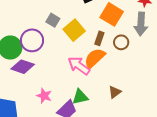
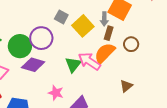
gray arrow: (141, 24) -> (104, 19), moved, size x0.6
brown circle: (121, 42) -> (131, 44), moved
green triangle: (80, 97) -> (73, 65), moved, turned -36

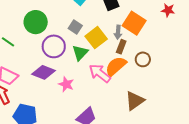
green circle: (20, 46) -> (36, 22), moved
green triangle: (73, 65) -> (80, 53), moved
brown triangle: (126, 86) -> (135, 101), size x1.5
pink star: (56, 93) -> (66, 84), moved

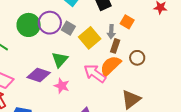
orange square: (134, 23) -> (127, 22), size x0.6
purple circle: (54, 46) -> (50, 23), moved
green triangle: (80, 53) -> (60, 60), moved

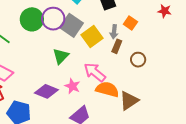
gray square: (68, 28) -> (71, 25), size x1.6
orange semicircle: (111, 66) -> (107, 89), moved, turned 55
purple diamond: (39, 75) -> (46, 91), moved
pink star: (62, 86) -> (72, 86), moved

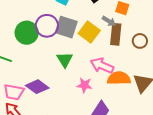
gray arrow: (114, 32) -> (109, 21), turned -48
brown rectangle: (117, 46) -> (116, 34), size x1.5
purple diamond: (46, 91) -> (37, 87), moved, turned 30

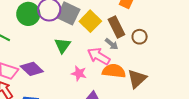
gray arrow: (109, 21) -> (112, 44), moved
brown rectangle: (116, 34) -> (116, 27), turned -40

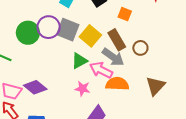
gray arrow: (112, 44) -> (113, 57), size x1.6
green triangle: (63, 46) -> (79, 61), moved, turned 30
brown triangle: (137, 79) -> (155, 86), moved

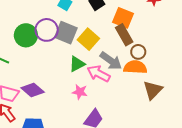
orange square: (125, 14) -> (123, 18), size x1.5
brown rectangle: (117, 40) -> (124, 35), moved
orange semicircle: (117, 84) -> (135, 67), moved

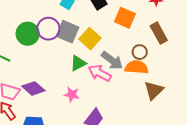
brown rectangle: (124, 35) -> (159, 33), moved
pink star: (80, 92) -> (72, 95), moved

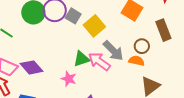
gray square: (68, 32) -> (73, 16), size x0.7
green triangle: (78, 63) -> (81, 59), moved
orange semicircle: (136, 67) -> (136, 61), size x0.7

